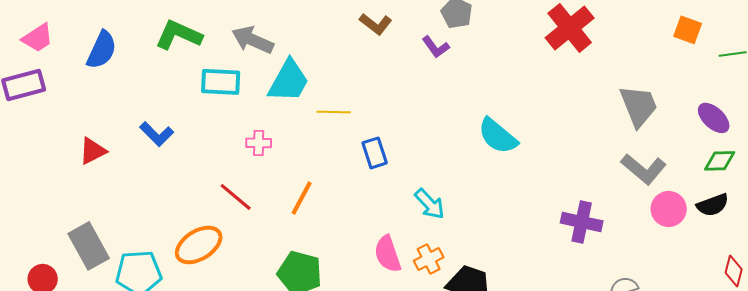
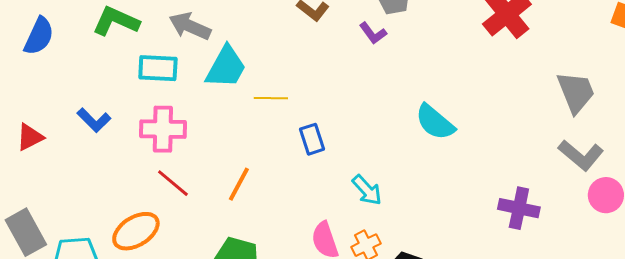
pink cross: (259, 143) -> (163, 129), moved, size x1.8

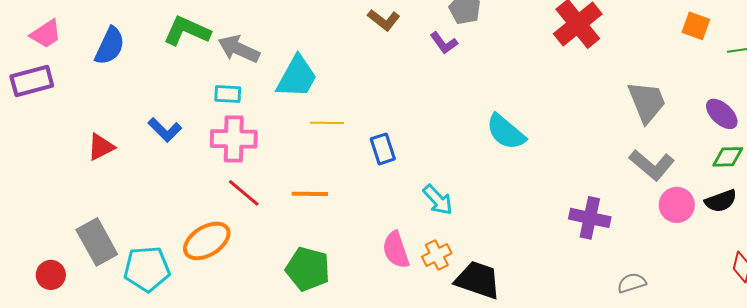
gray arrow: (190, 26) -> (239, 49), moved
cyan rectangle: (158, 68) -> (228, 94), moved, size x0.7
yellow line: (271, 98) -> (327, 123), moved
orange line: (239, 184) -> (310, 194), turned 63

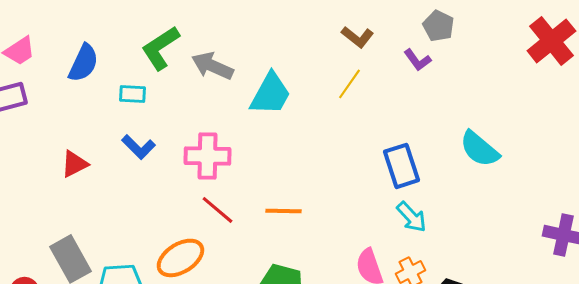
green L-shape: (187, 31) -> (160, 48), turned -57
cyan rectangle: (228, 94) -> (132, 94), moved
yellow line: (327, 123) -> (349, 84), moved, turned -56
blue rectangle: (383, 149) -> (401, 166), moved, size x1.4

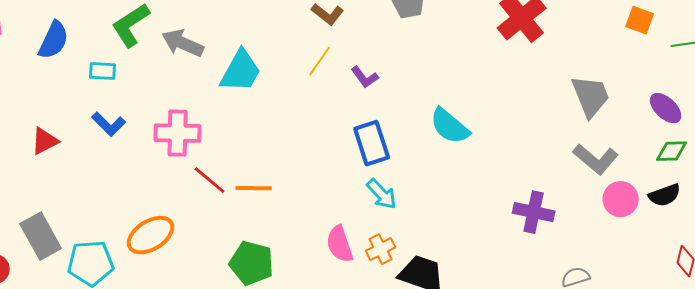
purple L-shape: (417, 60) -> (365, 77), moved
red line: (217, 210) -> (210, 180), moved

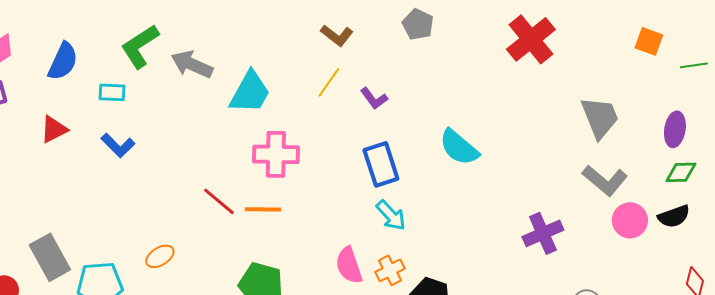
purple ellipse: (666, 108) -> (675, 129), turned 56
pink cross: (178, 133) -> (276, 154), moved
red triangle: (45, 141) -> (54, 129), moved
purple cross: (534, 212) -> (543, 233), turned -36
orange ellipse: (151, 235) -> (160, 256), size x0.6

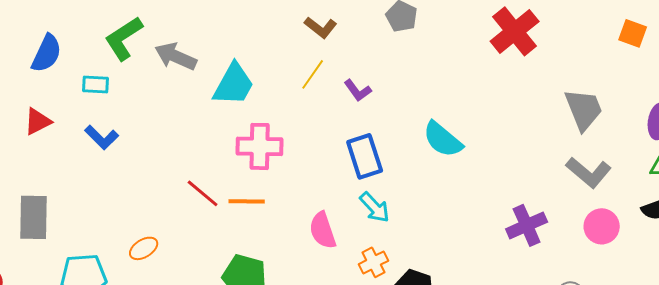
pink circle: (630, 220) -> (602, 226), moved
gray rectangle: (50, 257) -> (34, 217), moved, turned 30
pink semicircle: (349, 265) -> (323, 230), moved

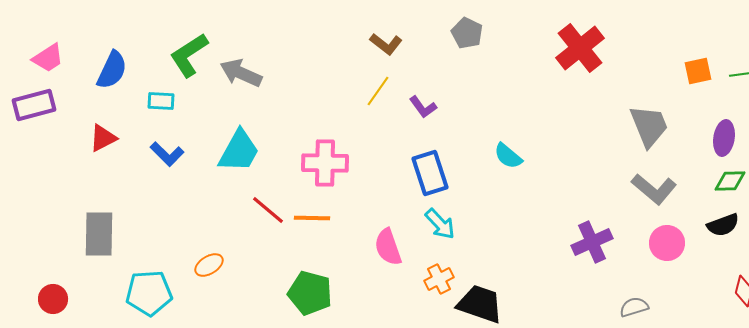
orange square: (633, 33) -> (698, 71), moved, turned -32
cyan trapezoid: (234, 84) -> (239, 151), moved
cyan semicircle: (443, 139) -> (508, 156), size x0.7

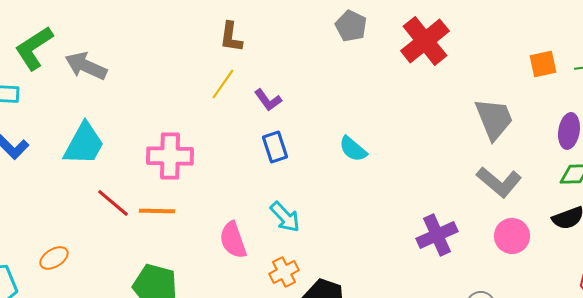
gray pentagon: (467, 33) -> (351, 26), moved
brown L-shape: (386, 44) -> (231, 37), turned 60
blue rectangle: (430, 173) -> (275, 147), moved, size x0.7

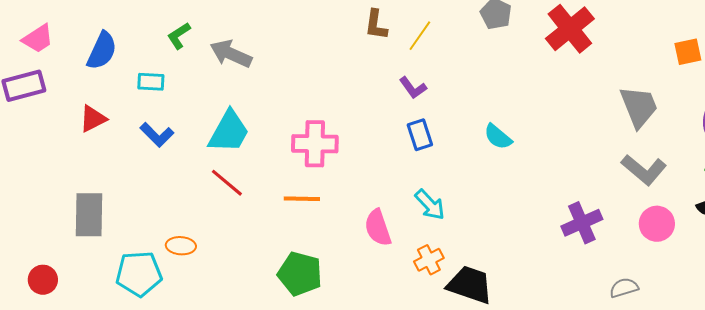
green L-shape: (34, 48) -> (179, 36), size x0.6
yellow line: (223, 84) -> (420, 36), moved
red line: (113, 203) -> (227, 183), moved
orange ellipse: (54, 258) -> (181, 246), moved, turned 36

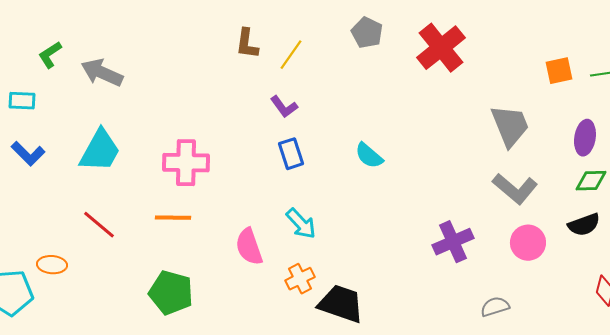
red line: (227, 183) -> (99, 225), moved

